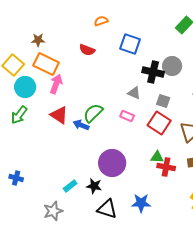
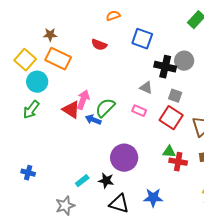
pink arrow: (56, 84) -> (83, 100), moved

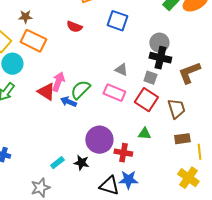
black cross: (165, 67) -> (160, 58), moved
pink rectangle: (139, 111) -> (114, 93), size x1.5
red cross: (178, 162) -> (123, 153), moved
black triangle: (119, 204) -> (109, 186), moved

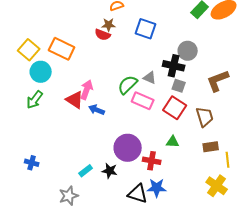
brown star: (25, 17) -> (109, 25), moved
black cross: (160, 58) -> (174, 66), moved
green semicircle: (80, 90) -> (128, 85), moved

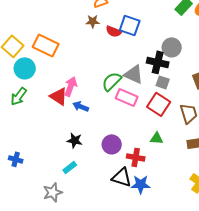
red semicircle: (103, 35) -> (114, 31), moved
gray triangle: (150, 78) -> (134, 74), size x1.5
purple circle: (128, 148) -> (112, 144), size x0.7
black star: (110, 171) -> (75, 140), moved
black triangle: (138, 194) -> (122, 177), moved

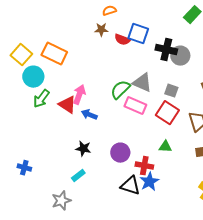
black cross: (158, 62) -> (166, 50), moved
green arrow: (19, 96) -> (41, 99), moved
blue star: (141, 184) -> (149, 182), moved, turned -30

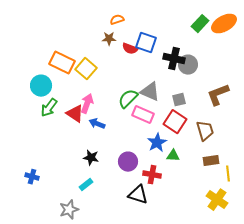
yellow square: (21, 55) -> (86, 69), moved
gray square: (171, 91) -> (179, 100), turned -32
blue star: (149, 182) -> (157, 143), moved

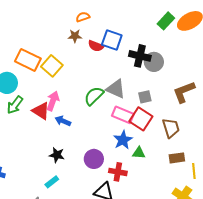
pink rectangle: (143, 115) -> (123, 115), moved

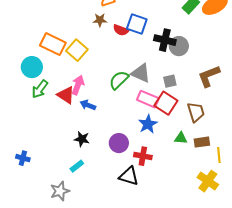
green triangle: (139, 153) -> (181, 138), moved

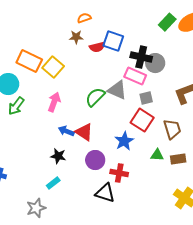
red semicircle: (121, 30) -> (97, 47), turned -35
red triangle: (66, 95) -> (84, 132), moved
pink rectangle: (148, 99) -> (135, 76), moved
blue arrow: (88, 105) -> (66, 131), moved

